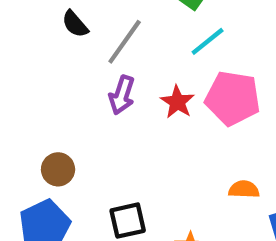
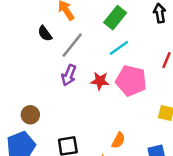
red star: (177, 102) -> (100, 81), turned -30
orange semicircle: (244, 189) -> (118, 140), moved, turned 112

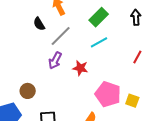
pink pentagon: (131, 81) -> (108, 94), moved
brown circle: (30, 115) -> (28, 91), moved

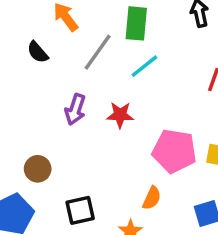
green rectangle: (99, 17) -> (136, 23), turned -30
gray line: (61, 36) -> (98, 52), moved

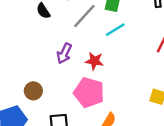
pink pentagon: (174, 151) -> (89, 93), moved

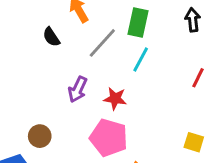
cyan line: (115, 30) -> (141, 60), turned -30

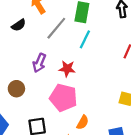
black semicircle: (51, 37) -> (19, 25), turned -88
brown circle: (40, 136) -> (16, 89), moved

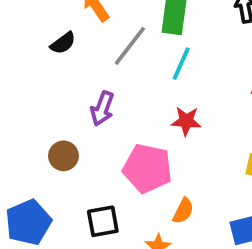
red star: (67, 69) -> (186, 121), moved

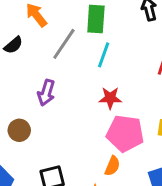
pink pentagon: (147, 168) -> (125, 133), moved

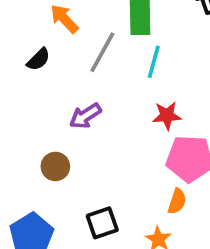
purple arrow: (46, 93) -> (85, 116), turned 45

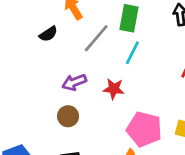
red star: (167, 116) -> (114, 89), moved
brown circle: (55, 166) -> (68, 116), moved

